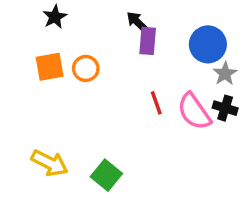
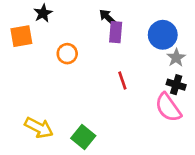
orange square: (50, 67) -> (21, 36), moved
pink semicircle: (194, 111) -> (168, 107), moved

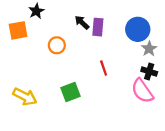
black arrow: (108, 17) -> (82, 22), moved
yellow arrow: (39, 128) -> (25, 97), moved
green square: (83, 137) -> (70, 92), moved, turned 30

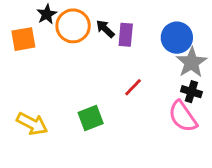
orange circle: (57, 45) -> (73, 26), moved, size x1.5
gray star: (149, 49) -> (191, 62), size x1.5
red line: (104, 68) -> (133, 87), turned 63

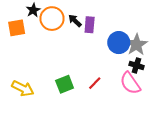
blue circle: (177, 38) -> (119, 43), moved
red line: (133, 87) -> (95, 83), moved

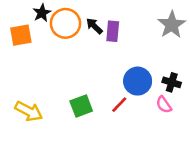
blue circle: (119, 43) -> (138, 81), moved
gray star: (136, 45) -> (172, 25), moved
pink semicircle: (130, 83) -> (164, 105), size x0.6

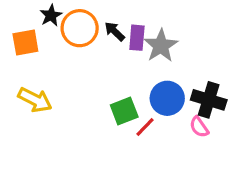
gray star: (172, 25) -> (161, 46), moved
black cross: (172, 82) -> (209, 100), size x1.5
green square: (81, 106) -> (124, 111), moved
yellow arrow: (29, 111) -> (35, 100), moved

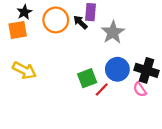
black star: (51, 15) -> (24, 12), moved
purple rectangle: (137, 38) -> (90, 12), moved

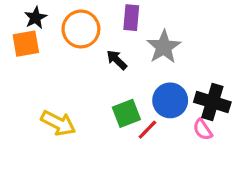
black arrow: (80, 22) -> (117, 60), moved
yellow arrow: (24, 70) -> (58, 123), moved

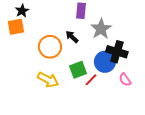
orange circle: (81, 29) -> (50, 47), moved
black cross: (212, 102) -> (117, 52), moved
yellow arrow: (58, 123) -> (48, 80), moved

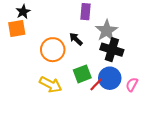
black cross: (117, 52) -> (112, 50), moved
blue circle: (105, 62) -> (110, 78), moved
pink semicircle: (125, 80) -> (132, 85), turned 64

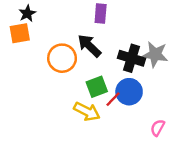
gray star: (107, 31) -> (155, 54), moved, turned -30
black arrow: (76, 39) -> (89, 46), size x1.5
yellow arrow: (51, 85) -> (87, 112), moved
pink semicircle: (132, 85) -> (158, 128), moved

